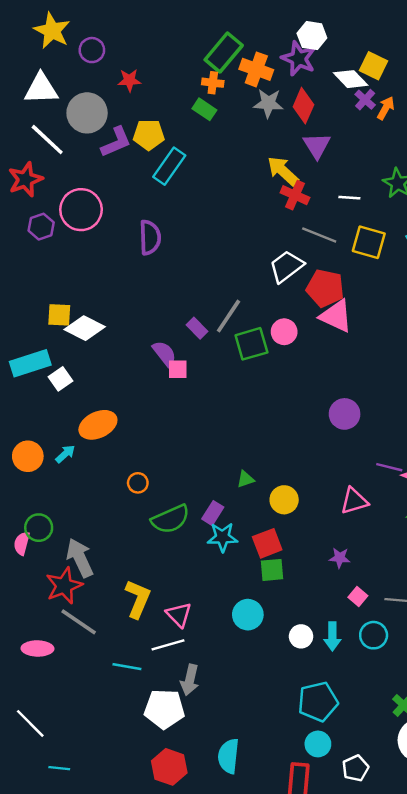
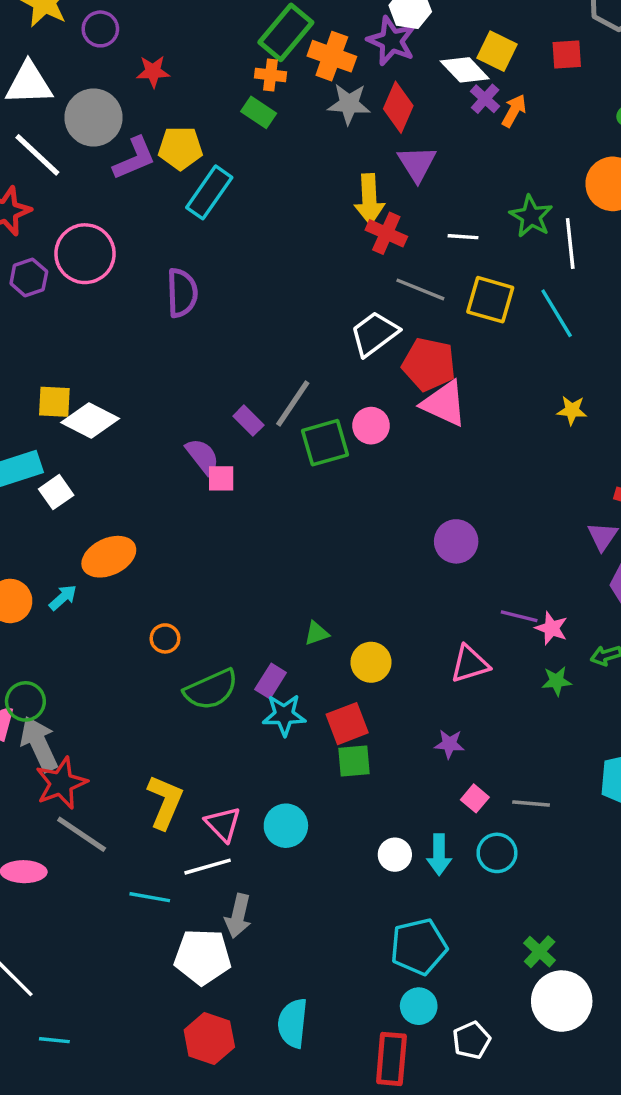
yellow arrow: (283, 171) -> (369, 199), turned -136
gray arrow: (80, 558) -> (39, 744), moved
cyan circle: (248, 615) -> (286, 826), moved

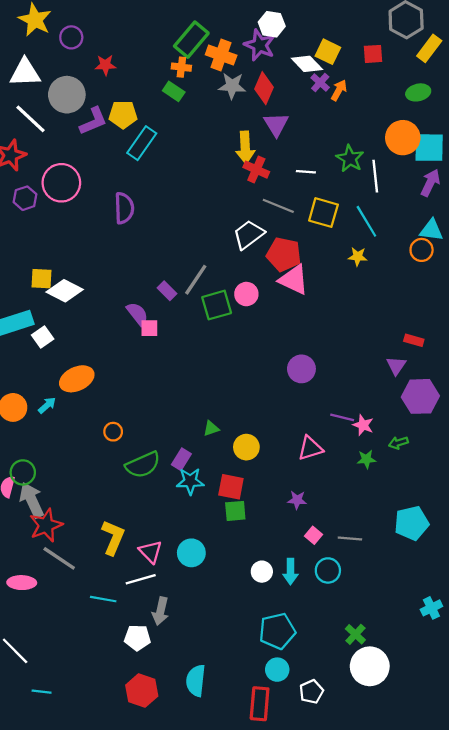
yellow star: (572, 410) -> (358, 257), moved
red square: (347, 724) -> (231, 487), turned 32
white pentagon: (202, 957) -> (137, 638), size x0.7

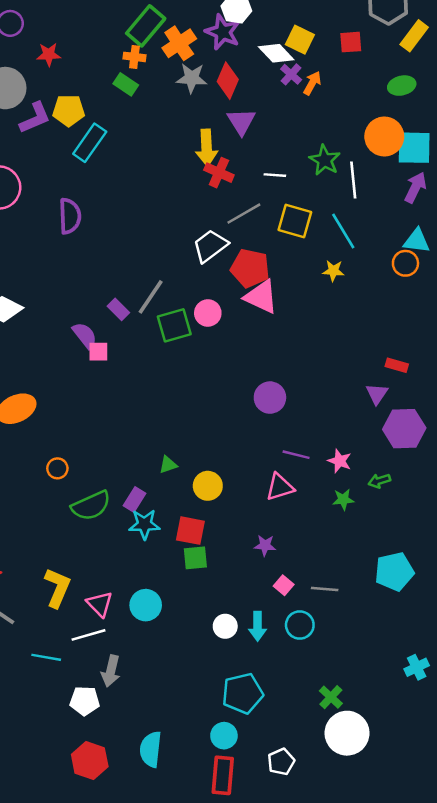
orange cross: (221, 55) -> (179, 43), turned 36
gray line: (278, 206) -> (244, 214), turned -52
purple line: (342, 417) -> (296, 455), moved
cyan circle: (277, 670) -> (224, 736), moved

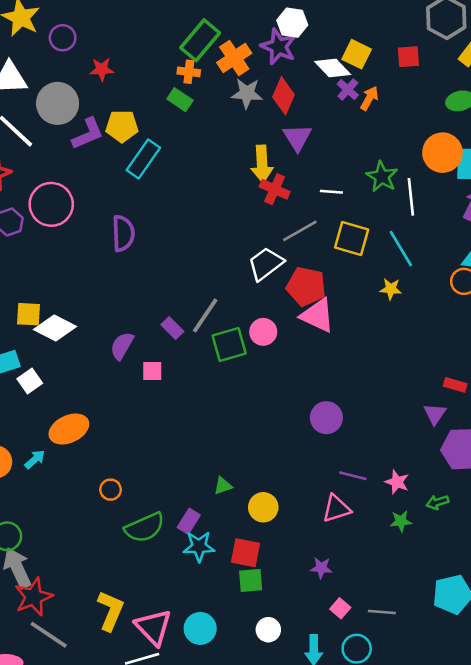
purple semicircle: (85, 335) -> (122, 346), moved, turned -112
pink triangle: (100, 604) -> (153, 627), size x1.4
white circle: (225, 626) -> (268, 630), moved

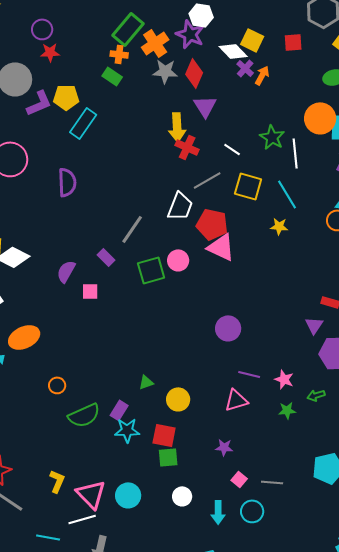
purple circle: (63, 38) -> (42, 29), moved
white line: (331, 192) -> (232, 149), turned 30
white trapezoid: (266, 264) -> (180, 206), turned 148
gray line: (205, 315) -> (132, 229), moved
yellow L-shape: (111, 611) -> (57, 481), size x0.7

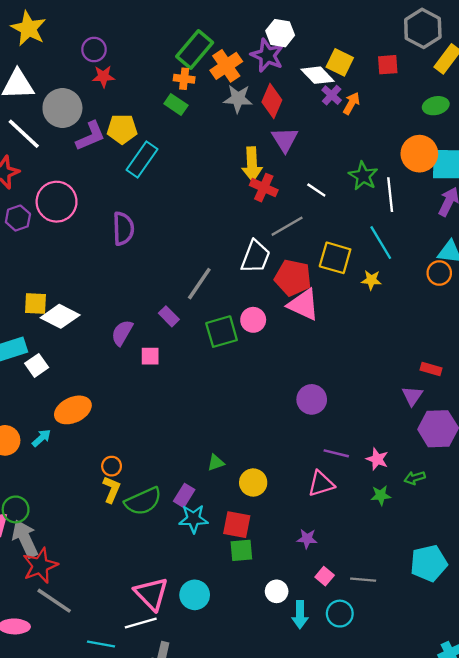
yellow square: (248, 186) -> (335, 258), moved
yellow L-shape: (57, 481) -> (112, 490), moved
white circle: (182, 496) -> (277, 591), moved

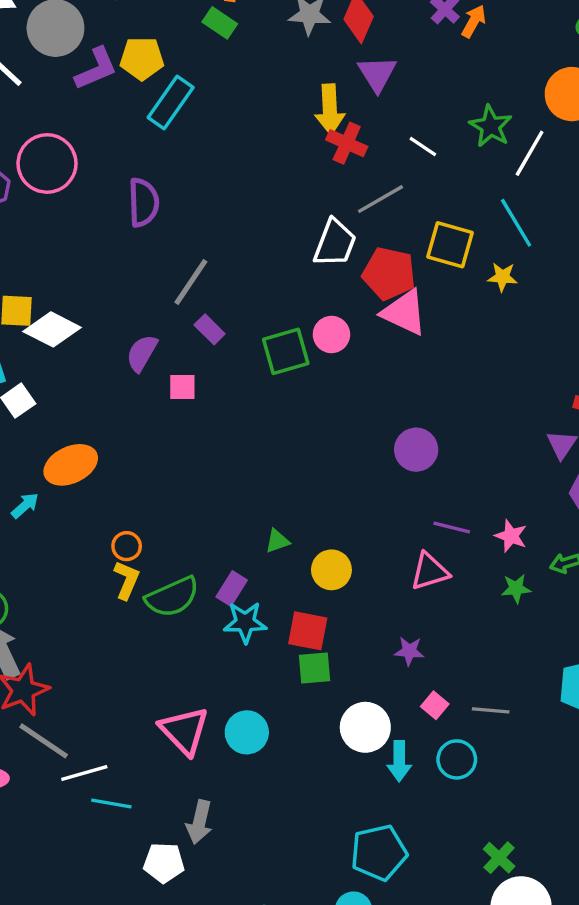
white line: (390, 195) -> (530, 153), turned 36
gray line: (199, 284) -> (191, 282), moved
white circle: (277, 591) -> (365, 727), size x1.5
white line: (141, 623) -> (84, 773), moved

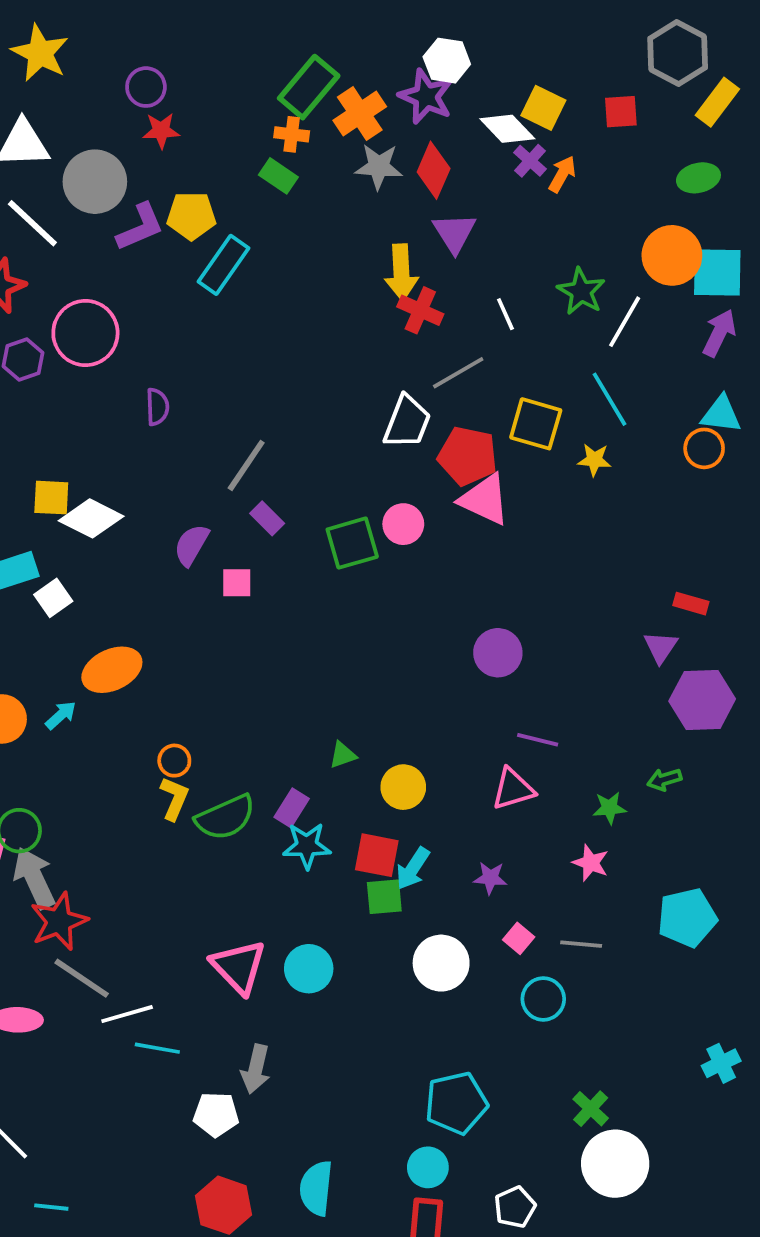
white line: (423, 147) -> (505, 314), turned 32
purple semicircle: (144, 202) -> (157, 407), moved, size x0.7
pink star: (511, 536) -> (591, 863), moved
cyan arrow: (399, 761) -> (413, 868), moved, turned 33

